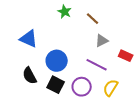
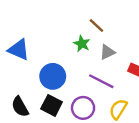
green star: (65, 12) -> (82, 44), moved
black semicircle: (30, 76) -> (20, 107), moved

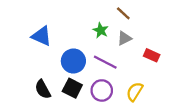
brown line: (96, 25) -> (123, 13), moved
purple line: (101, 81) -> (105, 62), moved

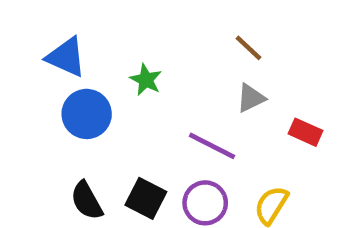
green star: (101, 30) -> (146, 80), moved
blue triangle: (42, 36) -> (66, 57), moved
blue circle: (73, 61) -> (87, 114), moved

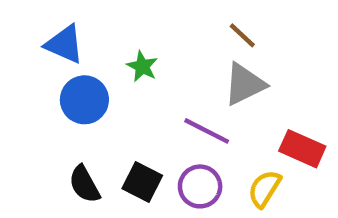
gray triangle: (251, 98) -> (244, 84), size x1.5
red rectangle: (305, 132) -> (302, 149), moved, size x1.4

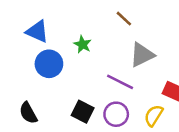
brown line: (242, 35) -> (124, 19), moved
black semicircle: (84, 184) -> (28, 113), moved

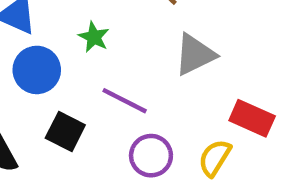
purple line: (120, 82) -> (125, 101), moved
black square: (83, 112) -> (65, 131), moved

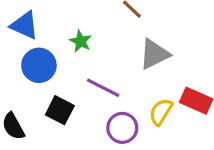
yellow semicircle: (215, 158) -> (161, 112), moved

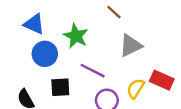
green star: (81, 41) -> (76, 36), size x1.5
black square: (60, 110) -> (60, 87), turned -30

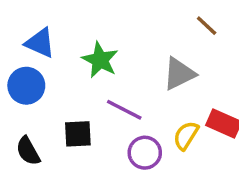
brown line: (114, 12) -> (207, 26), moved
blue circle: (45, 54) -> (26, 86), moved

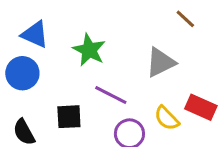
yellow semicircle: (186, 135) -> (167, 118), turned -76

